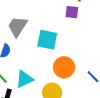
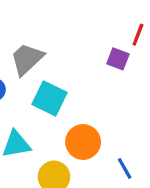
cyan square: (47, 40) -> (49, 98), moved

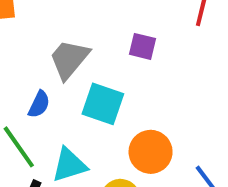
purple square: (118, 59) -> (143, 46), moved

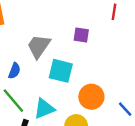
blue semicircle: (39, 104) -> (14, 71), moved

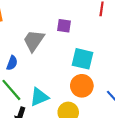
purple square: (81, 35) -> (64, 26), moved
cyan square: (61, 71) -> (82, 59), moved

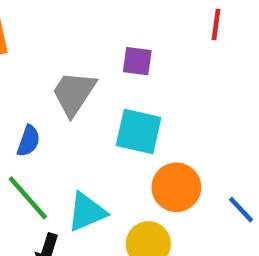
cyan square: (82, 59) -> (139, 131), moved

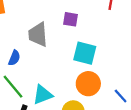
gray trapezoid: (74, 93) -> (38, 35), turned -40
cyan square: (139, 131) -> (85, 53), moved

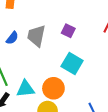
blue semicircle: (14, 58) -> (12, 38), moved
orange circle: (88, 84) -> (53, 88), moved

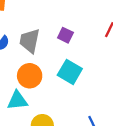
orange circle: (53, 88) -> (30, 76), moved

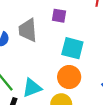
orange circle: (30, 76) -> (69, 77), moved

